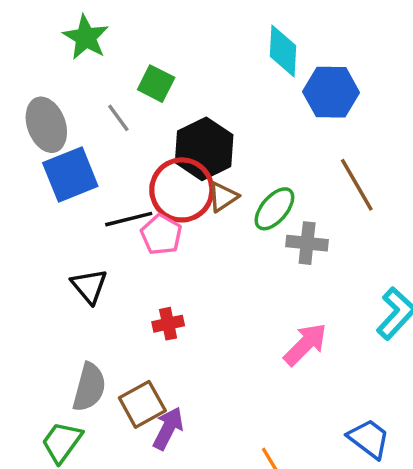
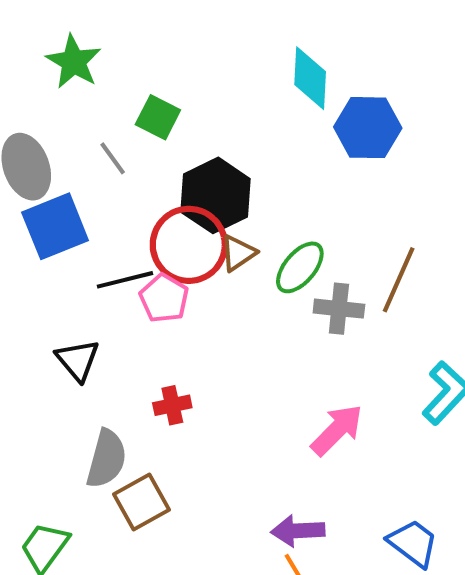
brown line: (357, 185) -> (399, 280), moved, turned 54
gray semicircle: (89, 387) -> (106, 459), moved
purple arrow: (168, 428) -> (298, 531), moved, turned -120

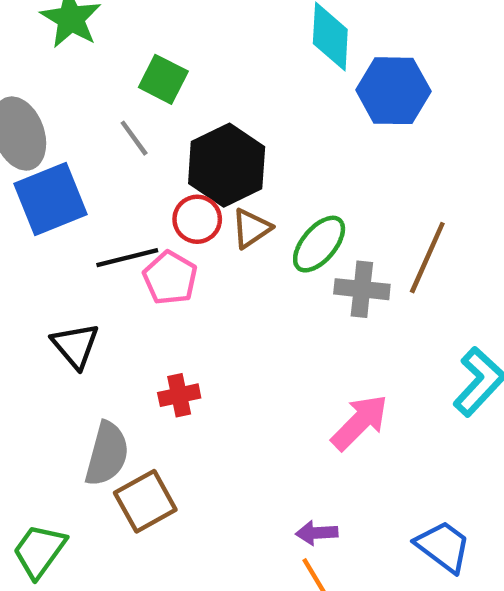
gray line: (113, 158) -> (134, 138), moved
red circle: (189, 245) -> (197, 219), size x0.6
purple arrow: (298, 531) -> (317, 533), size x0.7

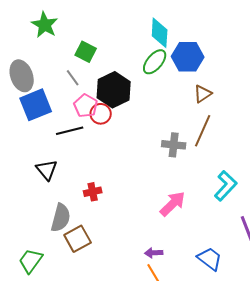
brown triangle: (251, 228) -> (203, 94), moved
green ellipse: (319, 244) -> (155, 62), moved
pink pentagon: (170, 278) -> (86, 106), moved

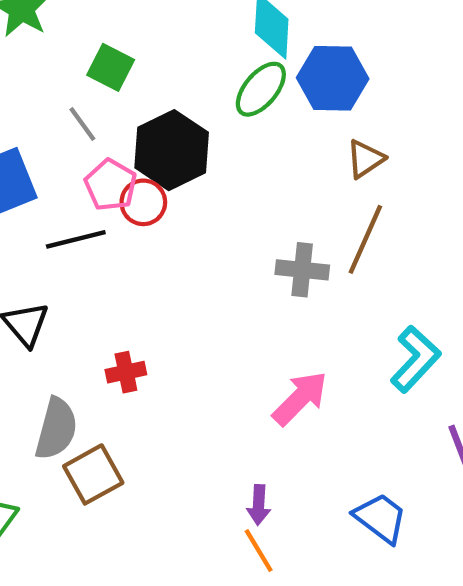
purple arrow: (154, 253) -> (259, 505), turned -84

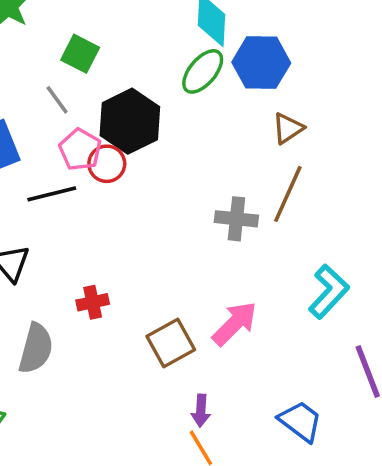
brown square: (93, 474) -> (171, 343), moved

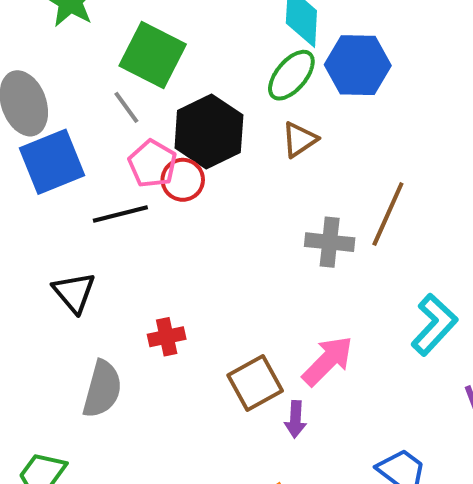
green square: (80, 54) -> (153, 55), size x1.5
brown triangle: (288, 128) -> (299, 140), moved
purple arrow: (201, 411) -> (295, 419), moved

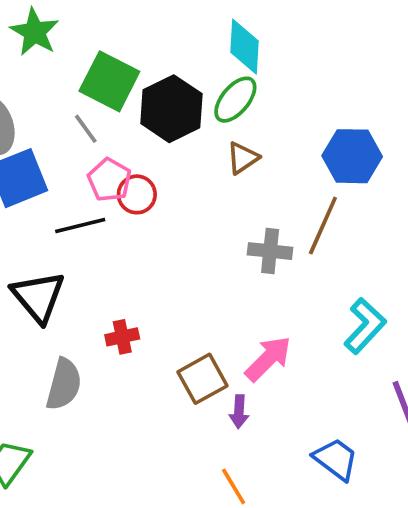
blue hexagon: (358, 65) -> (352, 156), moved
black hexagon: (209, 132) -> (171, 109), moved
black triangle: (74, 292) -> (38, 297), size x1.4

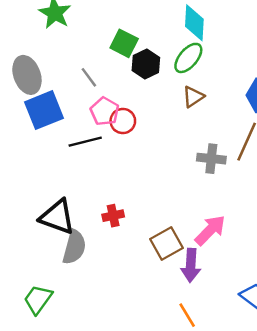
green square: (109, 81) -> (124, 43), moved, size x0.7
black hexagon: (171, 109) -> (146, 64), size x0.7
black triangle: (38, 297) -> (57, 217), moved, turned -30
purple arrow: (239, 412) -> (191, 265), size x1.5

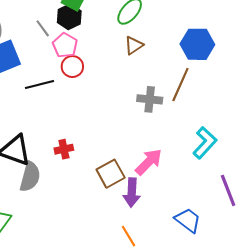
black hexagon: (146, 64) -> (69, 17), moved
pink pentagon: (105, 111) -> (65, 45), moved

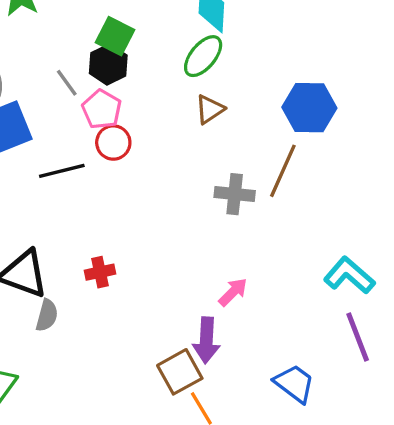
cyan L-shape: (205, 143) -> (349, 275), moved, turned -92
pink arrow: (149, 162) -> (233, 292), size x0.7
brown square: (111, 174) -> (180, 372), moved
gray semicircle: (30, 177) -> (47, 315), size x0.7

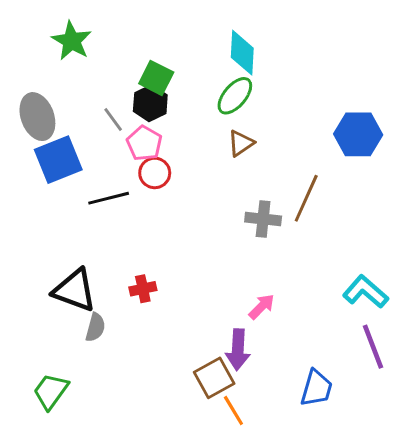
blue hexagon: (309, 108) -> (358, 134), moved
blue trapezoid: (294, 383) -> (317, 388), turned 69

